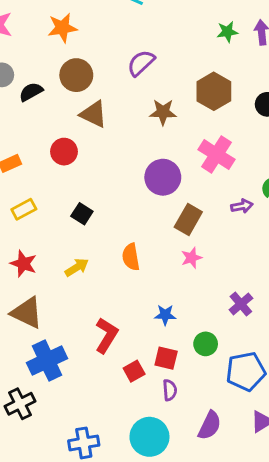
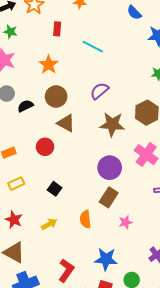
orange star: (62, 28) -> (49, 65), turned -30
brown star: (163, 112) -> (112, 124), size x1.4
brown rectangle: (188, 220) -> (109, 197), moved
blue star: (165, 315) -> (106, 259), size x1.6

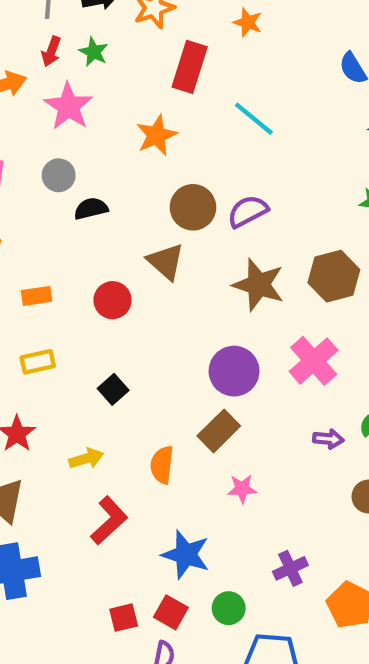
red rectangle: (57, 29) -> (190, 67), size x1.6
brown circle: (56, 97) -> (193, 207), moved
red L-shape: (66, 270) -> (109, 520), moved

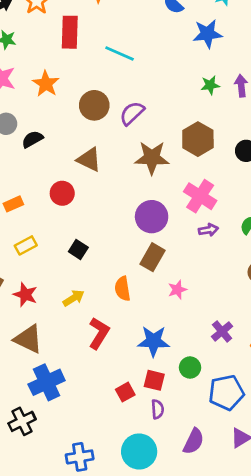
orange star: (156, 135) -> (46, 84), moved
brown circle: (193, 207) -> (94, 105), moved
purple arrow: (328, 439) -> (208, 230), moved

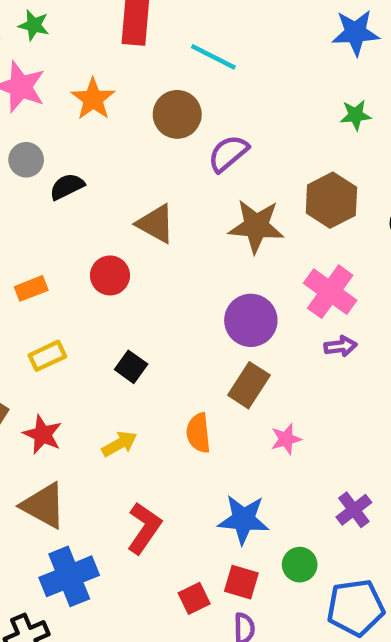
brown circle: (94, 105) -> (177, 114), moved
red L-shape: (99, 333) -> (144, 528), moved

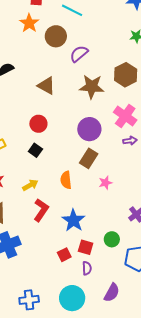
orange star: (93, 99) -> (29, 23), moved
red circle: (110, 275) -> (38, 124), moved
blue star: (243, 519) -> (73, 220), moved, turned 30
red L-shape: (144, 528) -> (41, 210), moved

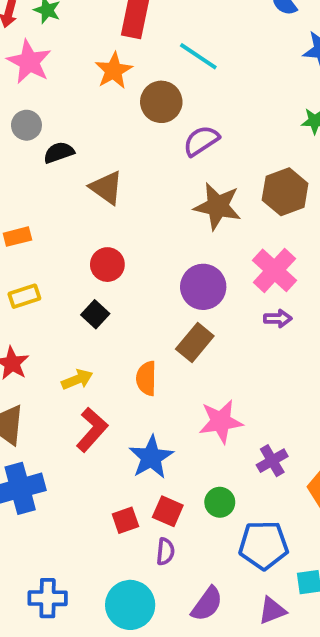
brown triangle: (46, 86) -> (106, 188), moved
pink star: (105, 183) -> (221, 422), moved, size x1.6

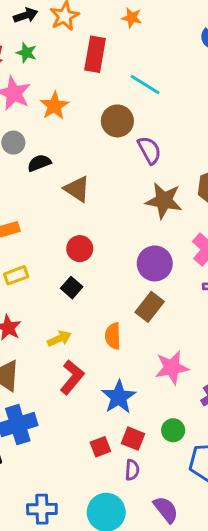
orange star: (114, 71) -> (54, 106), moved
purple semicircle: (201, 141) -> (149, 150), turned 96
purple semicircle: (207, 604) -> (166, 510), turned -72

